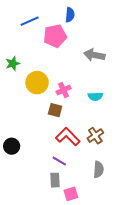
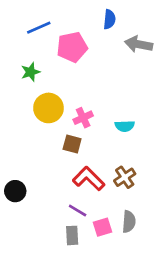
blue semicircle: (70, 15) -> (109, 19), moved
gray arrow: (94, 55) -> (139, 44), moved
green star: (13, 64) -> (30, 72), moved
pink square: (71, 194) -> (103, 227), moved

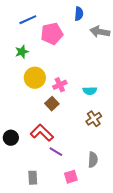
brown square: (72, 144) -> (52, 104), turned 32
brown cross: (125, 177) -> (94, 119), moved
red L-shape: (89, 179) -> (42, 133), moved
pink square: (103, 227) -> (71, 177), moved
gray rectangle: (72, 235) -> (33, 178), moved

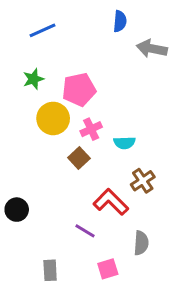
pink pentagon: (52, 34) -> (79, 90), moved
cyan semicircle: (90, 91) -> (124, 143), moved
red L-shape: (42, 133) -> (111, 202), moved

